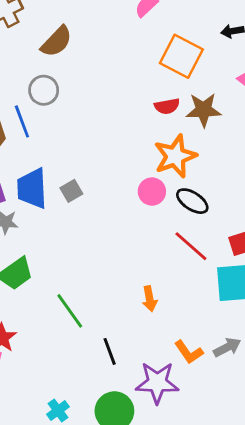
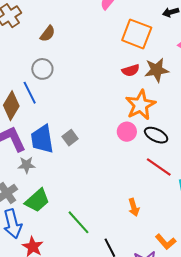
brown semicircle: (56, 42) -> (48, 34), size x0.7

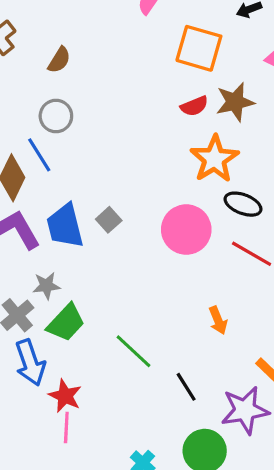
pink circle: (127, 132) -> (186, 230), moved, size x1.6
gray star: (26, 165) -> (46, 286), moved

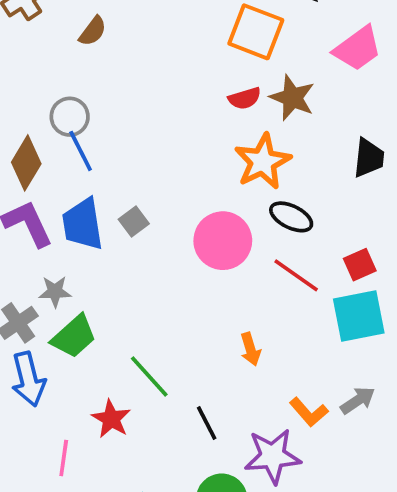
brown star: (235, 102) -> (292, 98), turned 30
gray circle: (56, 116) -> (70, 117), moved
blue line: (39, 155) -> (81, 151), moved
red star: (65, 396) -> (111, 419), moved

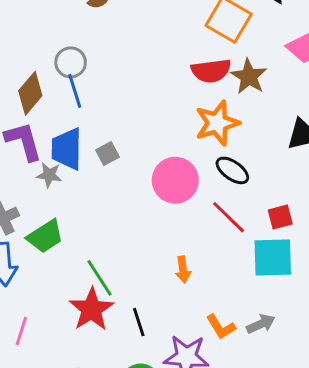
red semicircle: (245, 98) -> (211, 71), size x1.5
gray star: (55, 292) -> (49, 175), moved
red star: (111, 419) -> (92, 309), moved, size x1.4

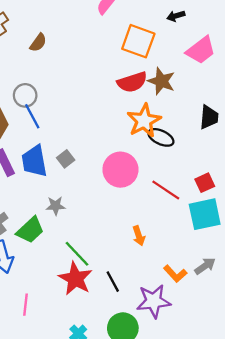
black ellipse: (232, 170) -> (161, 137), moved
gray star: (49, 175) -> (56, 206), moved

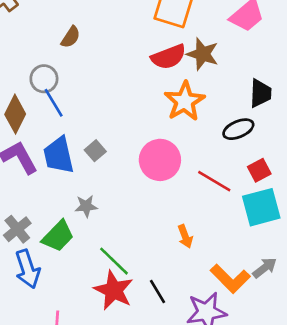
brown semicircle: (38, 43) -> (71, 37), moved
black ellipse: (161, 137) -> (238, 129), moved, turned -45
orange L-shape: (175, 274) -> (230, 279), size x1.4

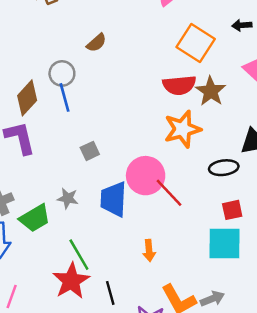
blue trapezoid: (59, 155) -> (113, 199), moved
red line: (214, 181) -> (169, 193), moved

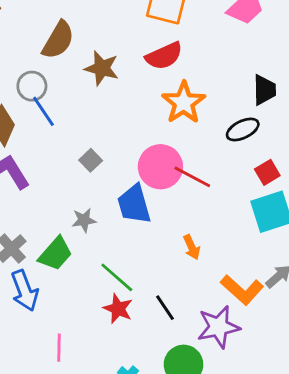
brown semicircle: (96, 43) -> (58, 40), size x1.6
brown star: (211, 91) -> (102, 68), moved
red star: (71, 281) -> (118, 309), size x0.7

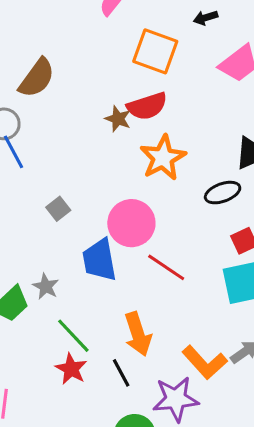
brown star: (102, 68) -> (118, 119), moved, size x0.7
red line: (192, 177) -> (166, 267), moved
gray star: (84, 220) -> (46, 286), moved, turned 30
orange arrow: (192, 247) -> (138, 334), moved, size x1.6

